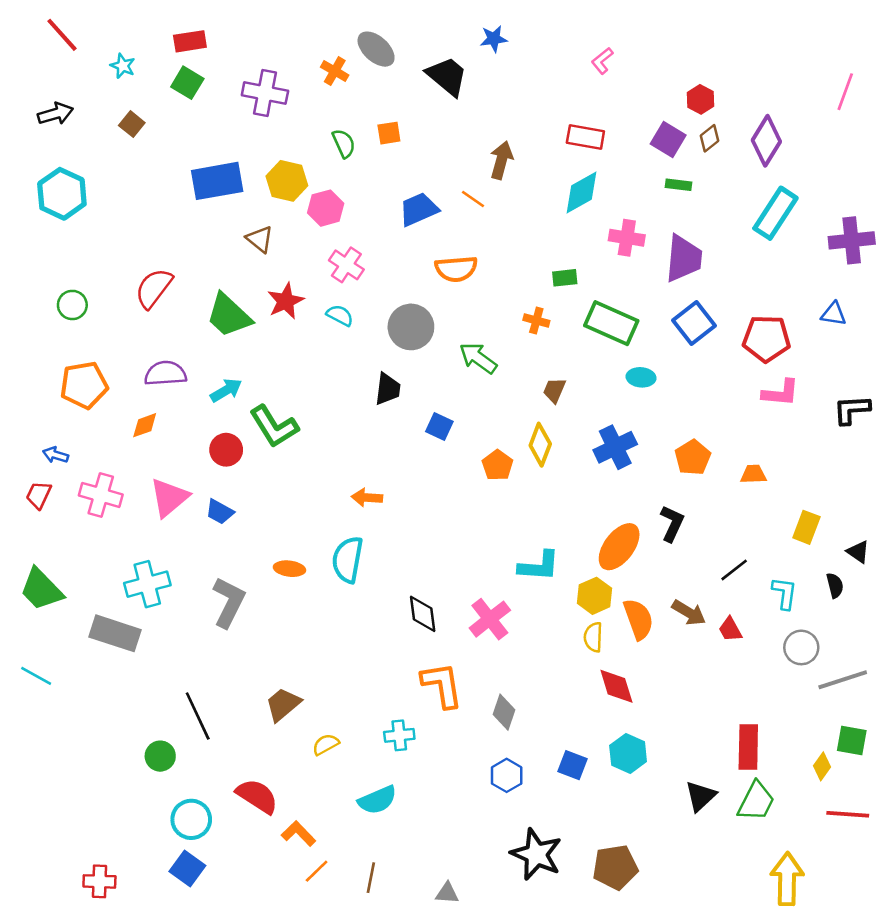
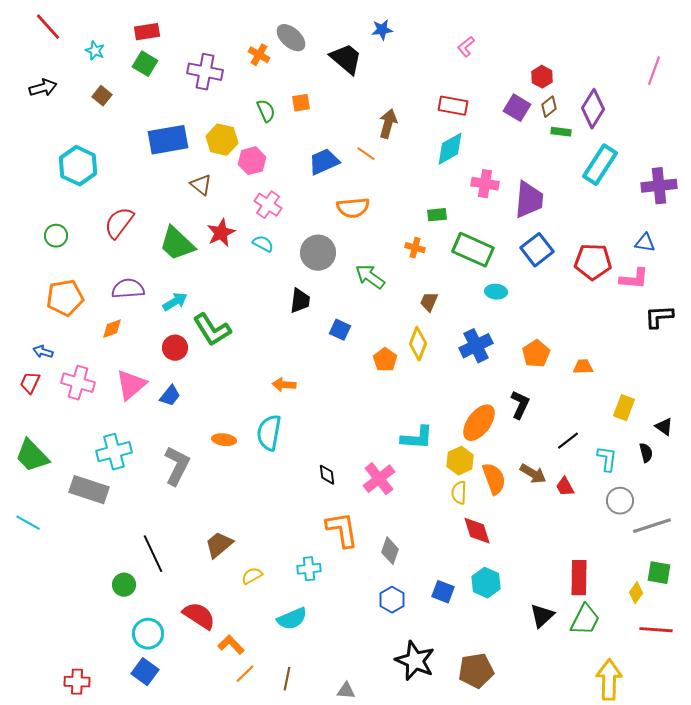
green rectangle: (679, 185) -> (561, 132), moved
cyan hexagon: (62, 194) -> (78, 166), moved
pink L-shape: (781, 393) -> (634, 279), moved
blue trapezoid: (220, 512) -> (170, 396), turned -80
black diamond: (423, 614) -> (327, 475), size x0.7

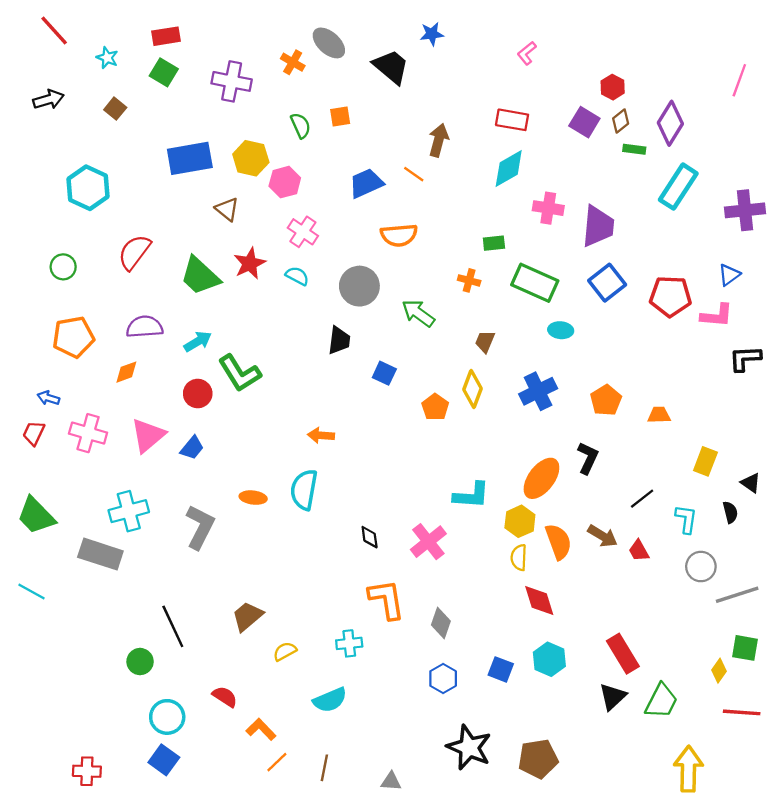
blue triangle: (645, 243) -> (729, 275), turned -45
red rectangle: (579, 578) -> (623, 654), moved, turned -32
red semicircle: (199, 616) -> (225, 697), size x0.7

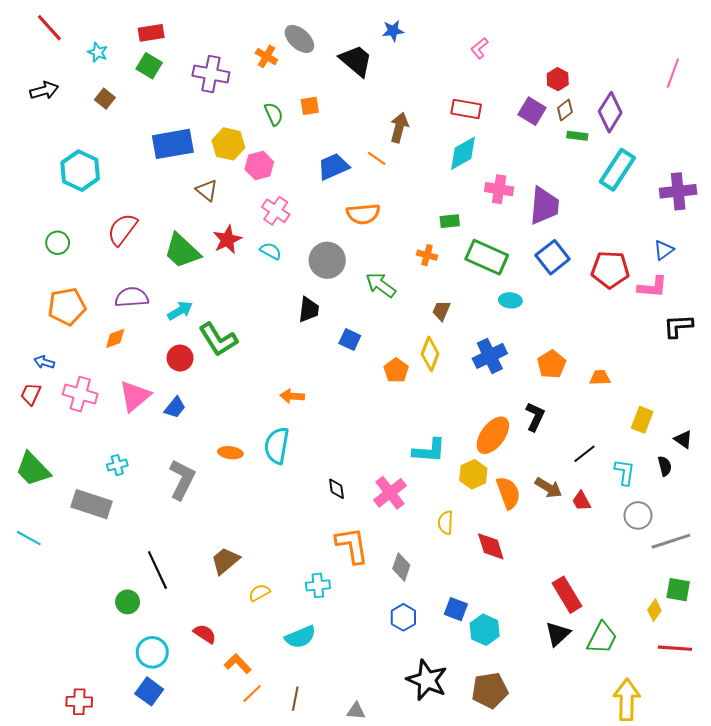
cyan cross: (129, 511) -> (117, 465), size x0.6
yellow semicircle: (519, 557) -> (446, 523), moved
cyan hexagon: (549, 659) -> (485, 630), moved

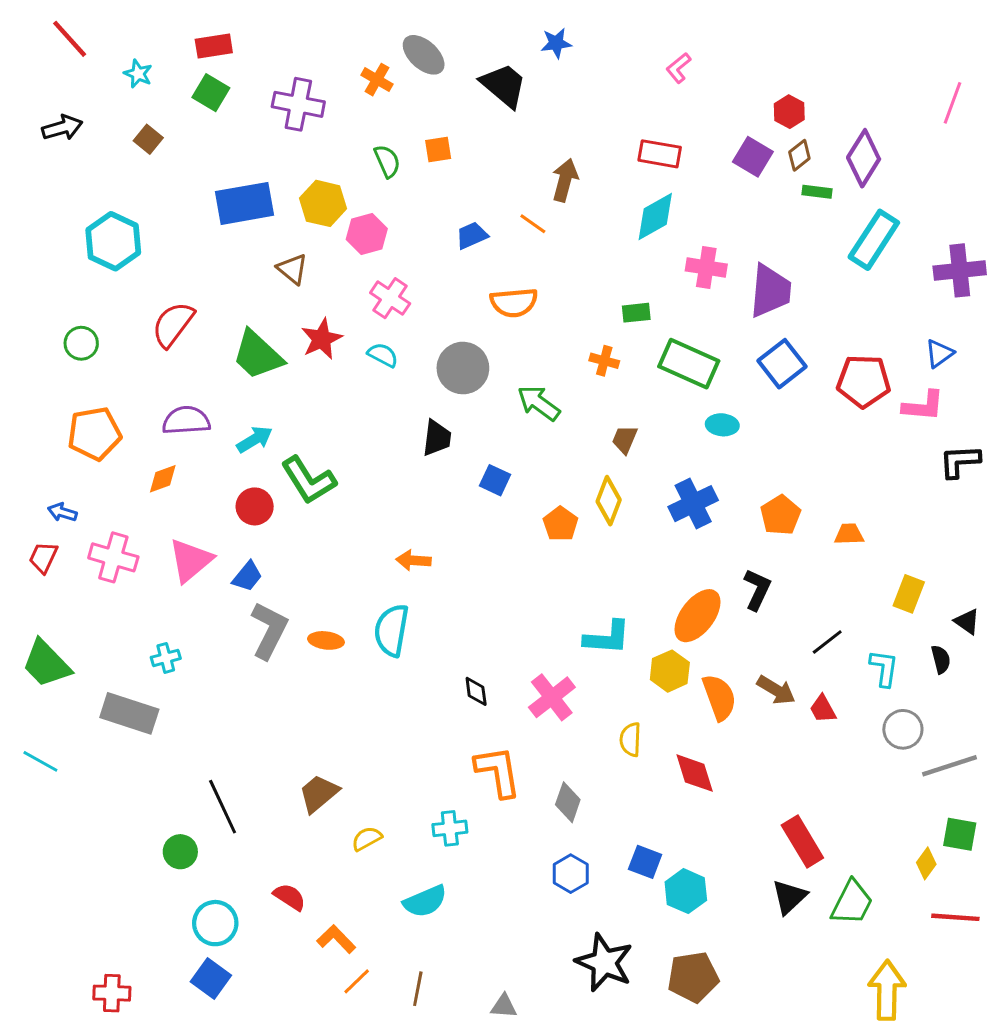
blue trapezoid: (333, 167) -> (472, 235), size x0.7
gray L-shape: (182, 479) -> (269, 630), moved

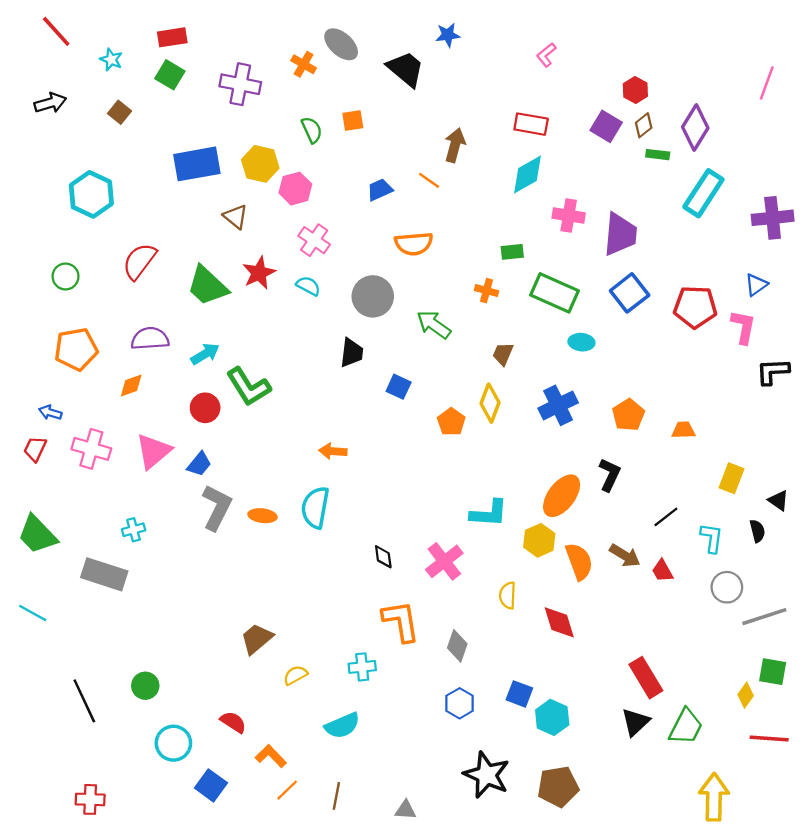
pink L-shape: (923, 406) -> (743, 327), turned -84
black line: (223, 807) -> (84, 701), moved
blue square: (211, 978) -> (211, 785), moved

